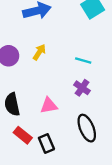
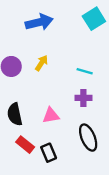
purple cross: (82, 88) -> (83, 98), turned -35

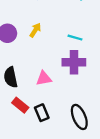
purple cross: (83, 98) -> (74, 62), size x1.5
black ellipse: (88, 138) -> (79, 117), moved

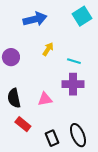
yellow arrow: (35, 30) -> (48, 49), moved
black rectangle: (42, 113) -> (52, 138), moved

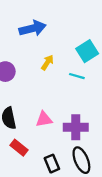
cyan square: (82, 16) -> (87, 51), moved
purple cross: (73, 84) -> (76, 127), moved

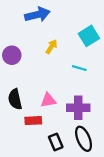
cyan line: (77, 76) -> (79, 68), moved
red rectangle: (19, 148) -> (33, 121), moved, turned -42

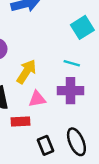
yellow arrow: (51, 47) -> (26, 72), moved, size x1.5
purple cross: (78, 108) -> (71, 91), moved

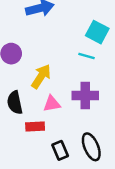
cyan square: (82, 27) -> (97, 32), turned -30
cyan line: (72, 63) -> (86, 56), moved

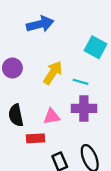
cyan line: (86, 56) -> (80, 82), moved
yellow arrow: (41, 76) -> (53, 73), moved

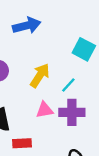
cyan line: (80, 82) -> (68, 85), turned -63
pink triangle: (52, 116) -> (45, 110), moved

